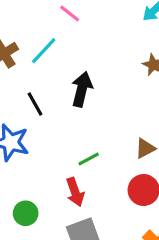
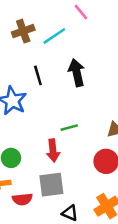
black arrow: (82, 89) -> (77, 73), turned -40

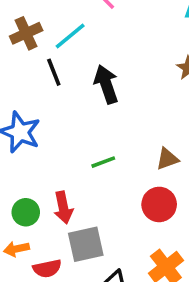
black line: (38, 75) -> (54, 72), moved
red arrow: (53, 150) -> (63, 207), moved

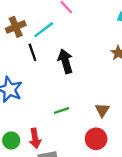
brown triangle: (167, 159) -> (102, 110), turned -40

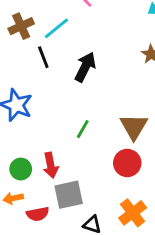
black arrow: (65, 61) -> (85, 67), turned 45
brown triangle: (102, 110) -> (134, 127), size x1.5
green line: (62, 111) -> (83, 129), turned -40

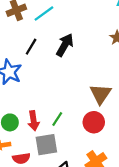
black line: (43, 57) -> (31, 47), moved, turned 49
green line: (83, 129) -> (57, 119), moved

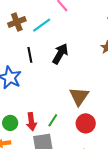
black line: (31, 47) -> (30, 55), turned -42
brown triangle: (100, 94) -> (79, 96), moved

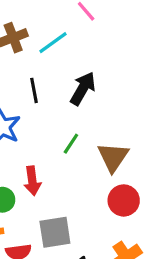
green line: (53, 120) -> (71, 144), moved
red arrow: (31, 122) -> (32, 181), moved

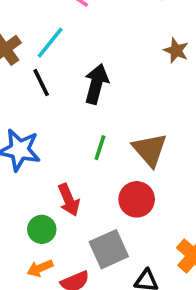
black line: (34, 90) -> (41, 83), moved
red circle: (124, 200) -> (137, 199), moved

